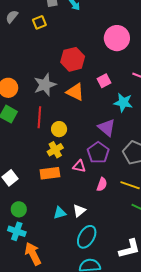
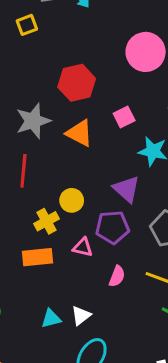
yellow circle: (59, 129) -> (72, 200), moved
purple pentagon: (98, 153) -> (112, 227), turned 30

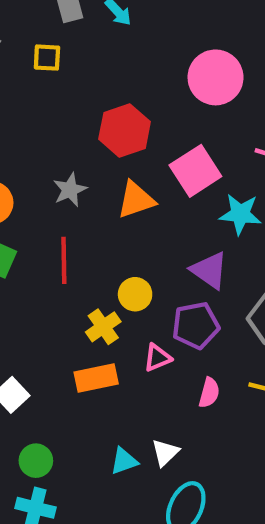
yellow square: (27, 25) -> (47, 58), turned 30
pink square: (124, 117) -> (195, 171), size x1.6
gray star: (33, 121) -> (70, 190), size x0.7
orange triangle: (79, 133) -> (136, 200), turned -40
pink triangle: (83, 247) -> (157, 358), turned -30

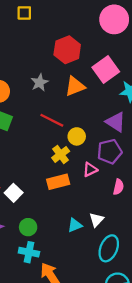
red line: (64, 260) -> (52, 120), moved, turned -60

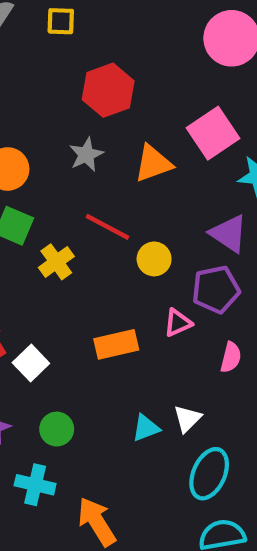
red hexagon: (67, 50) -> (108, 90), moved
yellow cross: (61, 155) -> (56, 262), moved
cyan cross: (29, 252) -> (35, 485), moved

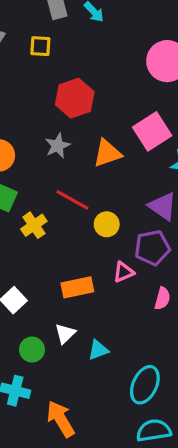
white triangle: (187, 419) -> (65, 334), moved

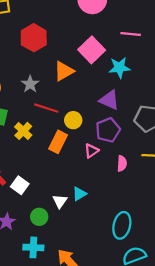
gray star: (58, 146) -> (30, 84), moved
orange rectangle: (77, 287) -> (58, 142), moved, turned -40
cyan triangle: (98, 350) -> (79, 194), moved

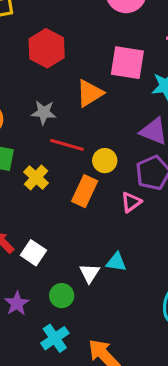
pink square: (92, 50) -> (127, 63), turned -35
gray star: (30, 84) -> (44, 112), turned -30
cyan triangle: (79, 194) -> (116, 262), turned 42
cyan cross: (33, 247) -> (55, 338), turned -36

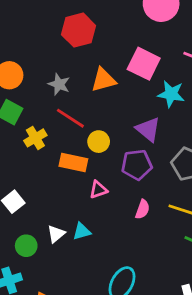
orange rectangle: (85, 191) -> (73, 162), turned 60
pink triangle: (131, 202) -> (98, 190), moved
cyan triangle: (116, 262) -> (82, 231), turned -42

